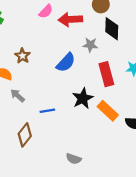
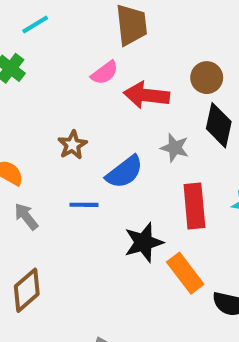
brown star: (22, 56) -> (73, 145), moved
blue line: (47, 111) -> (84, 205), moved

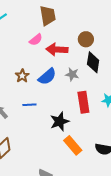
blue semicircle: (124, 172) -> (47, 77), moved
orange rectangle: (185, 273) -> (73, 145), moved

